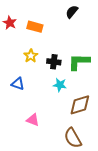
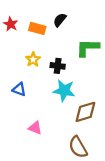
black semicircle: (72, 12) -> (60, 20), moved
green L-shape: (79, 62) -> (88, 48), moved
cyan star: (60, 85) -> (64, 90), size x1.5

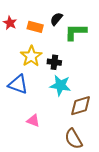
green L-shape: (88, 48) -> (76, 32), moved
yellow star: (33, 59) -> (31, 56), size x1.5
blue triangle: (19, 89) -> (18, 84), size x1.5

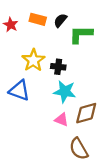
orange rectangle: (35, 27) -> (38, 19), moved
pink triangle: (33, 121) -> (61, 120), moved

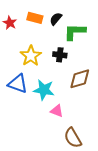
black cross: (58, 67) -> (60, 55), moved
cyan star: (65, 92) -> (44, 90), moved
brown diamond: (86, 113) -> (80, 79), moved

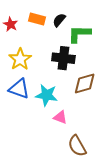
black cross: (60, 55) -> (63, 58), size x1.5
yellow star: (31, 56) -> (20, 59), moved

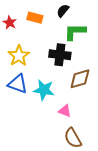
black semicircle: (59, 20) -> (63, 11), moved
pink triangle: (60, 117) -> (65, 111), moved

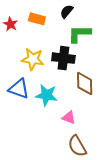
yellow star: (19, 56) -> (33, 59), moved, turned -30
brown diamond: (80, 79) -> (85, 84), turned -75

